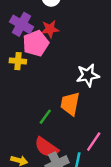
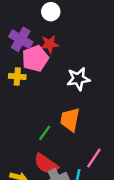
white star: (88, 75) -> (78, 79), moved

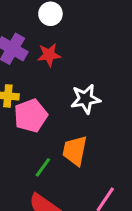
pink pentagon: (35, 58) -> (31, 116), moved

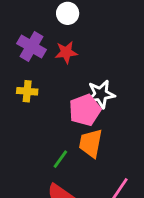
pink pentagon: (31, 116) -> (85, 110), moved

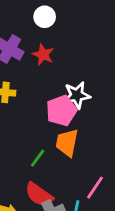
red star: (66, 52) -> (43, 55), turned 30

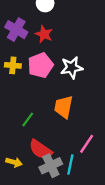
pink pentagon: (61, 111) -> (40, 65), moved
green line: (38, 158) -> (28, 120), moved

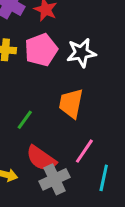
pink line: (87, 144) -> (84, 151), moved
cyan line: (70, 165) -> (104, 178), moved

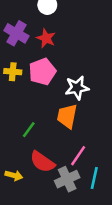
white star: (81, 53) -> (77, 88), moved
gray cross: (55, 179) -> (67, 179), moved

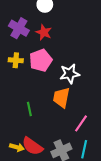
green line: (29, 130) -> (29, 109), turned -48
pink line: (78, 156) -> (81, 123), moved
red semicircle: (42, 162) -> (32, 146), moved

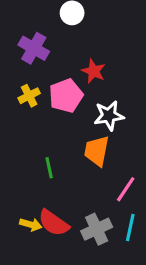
red star: (44, 32) -> (94, 71), moved
yellow cross: (16, 60) -> (29, 96), turned -32

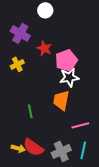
red star: (94, 71) -> (44, 48), moved
pink pentagon: (66, 96) -> (66, 60), moved
pink line: (126, 189) -> (80, 125), turned 42

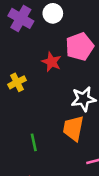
purple cross: (20, 33) -> (21, 18), moved
pink pentagon: (66, 60) -> (80, 47), moved

